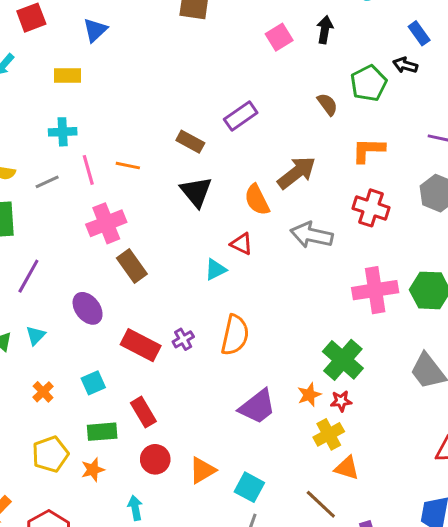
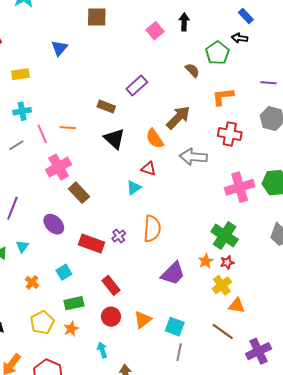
blue triangle: (95, 30) -> (59, 48), moved
red rectangle: (143, 412) -> (111, 285), moved

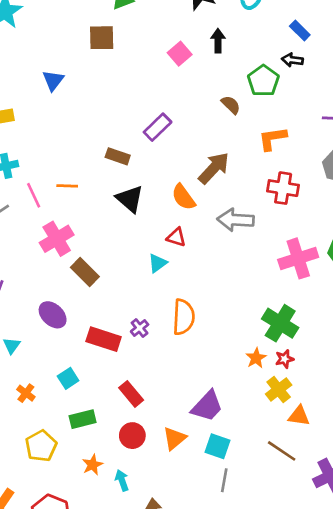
purple trapezoid: (173, 273) -> (207, 406), moved
orange star: (71, 329) -> (92, 465), moved

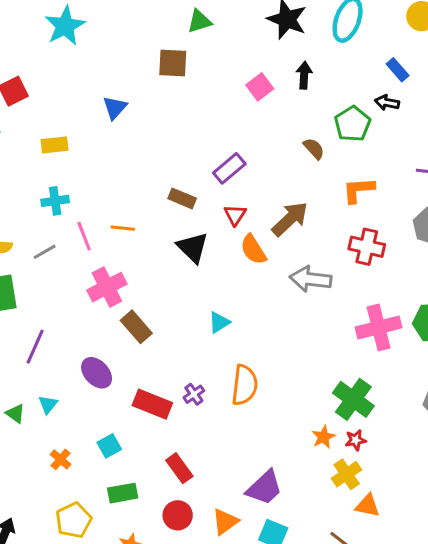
red triangle: (176, 237) -> (235, 215), moved, turned 42

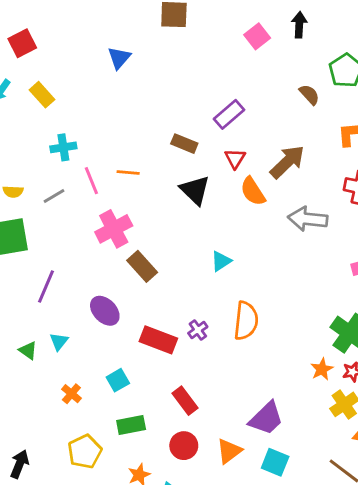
yellow rectangle: (55, 145) -> (42, 95), moved, turned 55

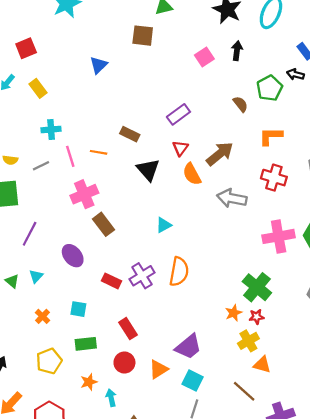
brown rectangle: (184, 144) -> (130, 134), moved
purple cross: (198, 330) -> (142, 276), size x1.6
red rectangle: (158, 340) -> (112, 281), size x0.7
cyan square: (118, 380) -> (78, 309), turned 35

